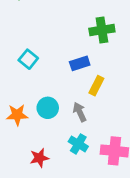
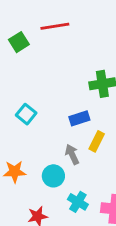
cyan circle: (48, 108) -> (53, 176), moved
gray arrow: (80, 112) -> (72, 154), moved

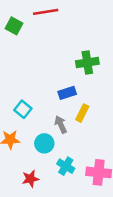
green square: (19, 42) -> (14, 26), turned -30
cyan square: (26, 114) -> (23, 109), moved

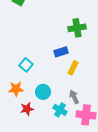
gray arrow: (61, 124) -> (74, 97), moved
red star: (30, 179) -> (27, 109), moved

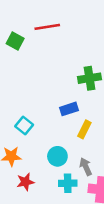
cyan circle: (43, 92) -> (57, 156), moved
cyan cross: (60, 110) -> (68, 183), turned -32

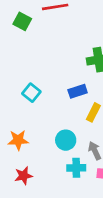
cyan square: (24, 126) -> (31, 93), moved
red star: (25, 182) -> (23, 176), moved

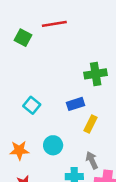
cyan circle: (66, 140) -> (53, 145), moved

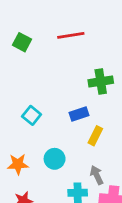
red line: (54, 24) -> (71, 35), moved

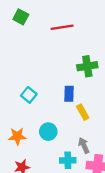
green square: (22, 42) -> (21, 17), moved
blue rectangle: (79, 114) -> (69, 94), turned -70
yellow rectangle: (95, 136) -> (83, 112), turned -56

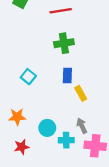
green cross: (87, 66) -> (64, 43), moved
cyan circle: (48, 132) -> (47, 128), moved

